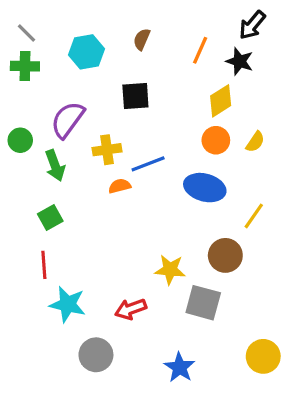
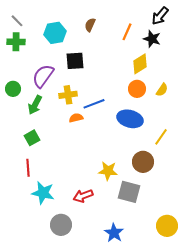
black square: (135, 96) -> (75, 61), moved
green arrow: (55, 165) -> (35, 105), turned 48

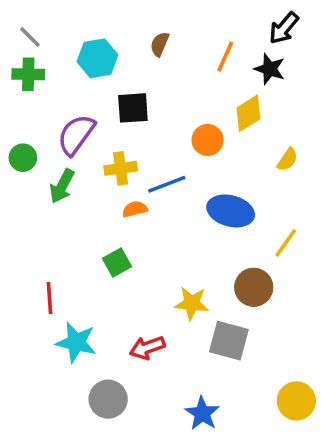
orange circle: (137, 89) -> (208, 140), moved
green square: (32, 138) -> (117, 262), moved

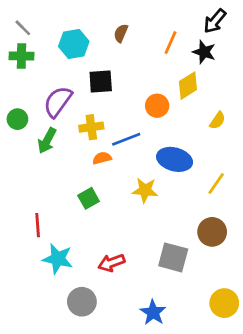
brown circle: (254, 287) -> (212, 232), moved
yellow star: (192, 303) -> (145, 190), moved

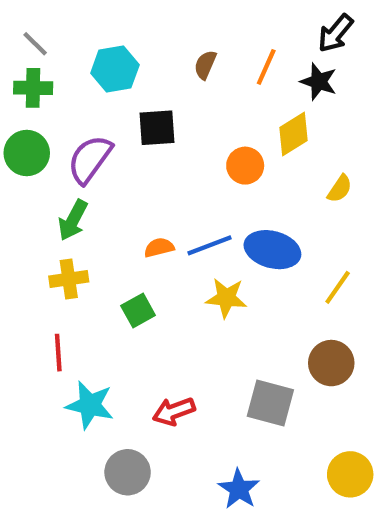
brown semicircle: (121, 33) -> (205, 65), moved
green circle: (17, 119) -> (27, 153), moved, size x1.4
yellow cross: (91, 127) -> (69, 279), moved
blue line: (126, 139) -> (209, 245), moved

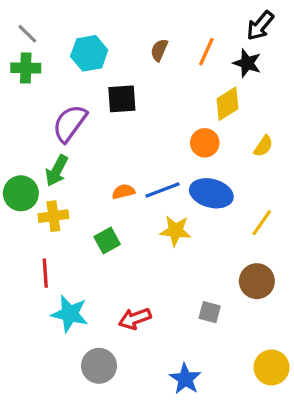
green circle: (27, 153) -> (21, 193), moved
orange circle: (245, 166) -> (205, 143), moved
gray square: (270, 403) -> (210, 312), size x0.6

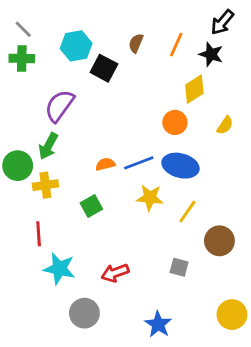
black square: (122, 99) -> (104, 68), moved, turned 32
yellow line: (262, 223) -> (187, 212), moved

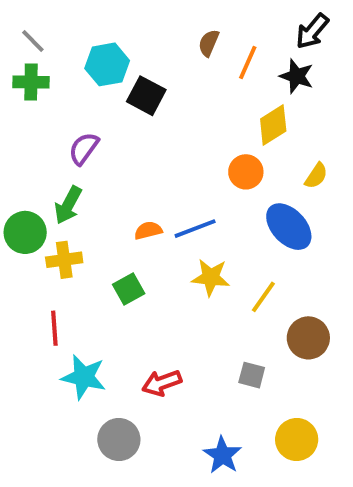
brown semicircle: (136, 43) -> (209, 43), moved
purple semicircle: (59, 106) -> (84, 148), size x0.7
blue ellipse: (180, 166) -> (289, 227), moved, turned 32
yellow circle: (232, 315) -> (297, 439), moved

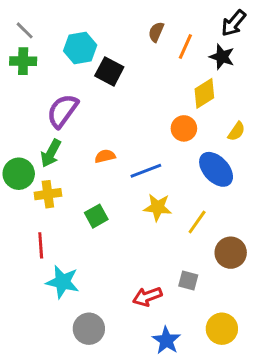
purple semicircle: (84, 148) -> (63, 111), size x1.4
orange semicircle: (148, 230) -> (105, 156), moved
red arrow: (162, 383) -> (147, 297), moved

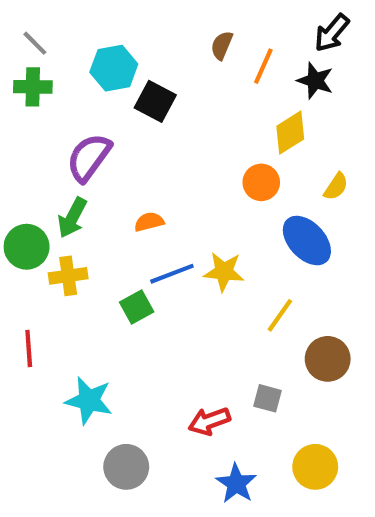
blue line: (146, 171) -> (172, 274), moved
yellow star: (158, 207) -> (224, 272), moved
red line: (41, 245) -> (29, 348), moved

